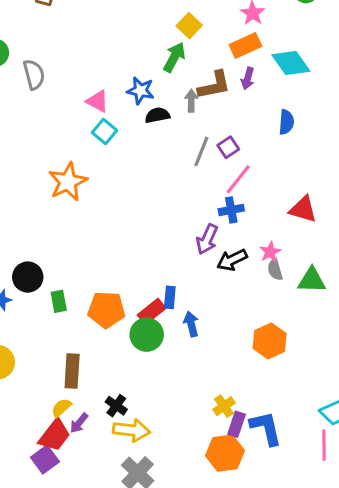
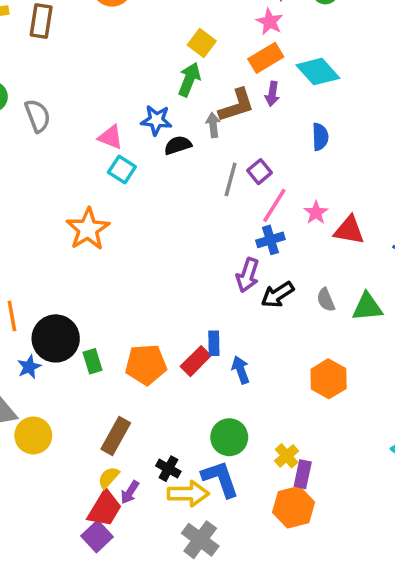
pink star: (270, 252) -> (316, 213), moved
black circle: (28, 277) -> (56, 338), size x1.4
green circle: (147, 335) -> (229, 437), moved
brown rectangle: (72, 371) -> (116, 436), turned 32
blue L-shape: (266, 428) -> (220, 479), moved

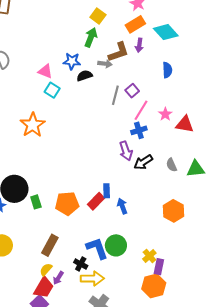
gray arrow: (213, 125) -> (105, 64), turned 104
purple arrow: (248, 275) -> (126, 151), turned -36
blue L-shape: (220, 479) -> (97, 248), moved

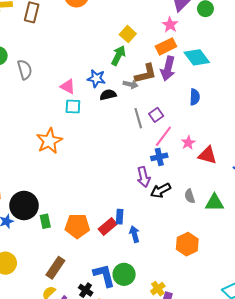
purple arrow: (139, 45) -> (168, 68), size x1.6
cyan square: (52, 90) -> (73, 107), turned -35
gray line: (115, 95) -> (138, 118), turned -36

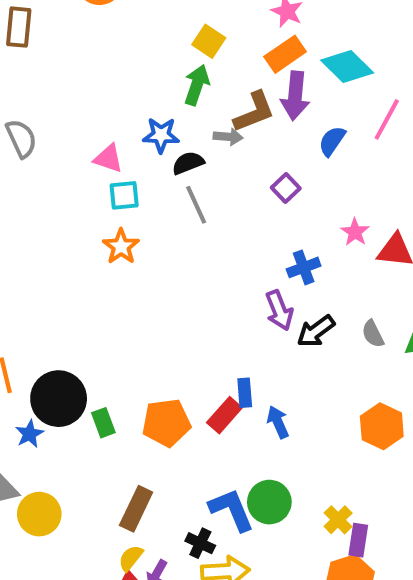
blue semicircle: (195, 97) -> (332, 141), moved, turned -140
gray line: (138, 118) -> (196, 205), moved
pink line: (163, 136) -> (387, 119), moved
orange star: (49, 141) -> (121, 246), moved, size x0.7

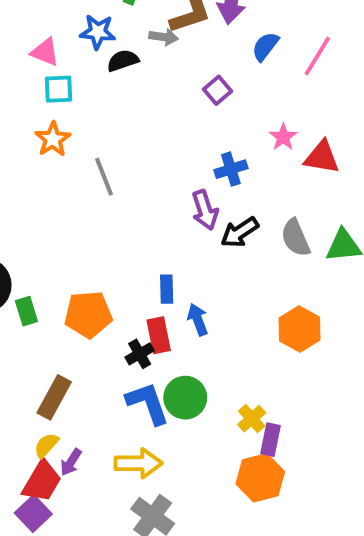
pink line: (387, 119) -> (317, 56), moved
gray line: (196, 205) -> (104, 177), moved
gray semicircle: (373, 334) -> (295, 238), size x1.4
red rectangle: (224, 415) -> (159, 335), moved, turned -56
black cross: (200, 543) -> (140, 354), moved, turned 32

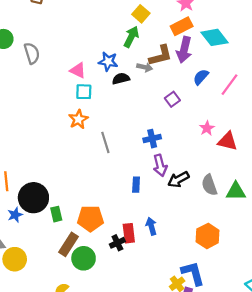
blue cross: (231, 169) -> (152, 139), moved
blue rectangle: (167, 289) -> (136, 185), moved
brown rectangle: (54, 397) -> (68, 244), moved
green circle: (185, 398) -> (84, 258), moved
blue L-shape: (148, 403) -> (193, 273), moved

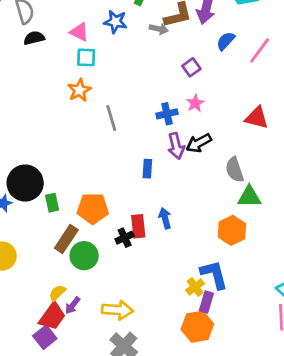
black semicircle: (121, 79) -> (34, 38), moved
pink star: (207, 128) -> (195, 103), moved
black arrow: (178, 179) -> (199, 143), moved
green triangle: (236, 191) -> (249, 197), moved

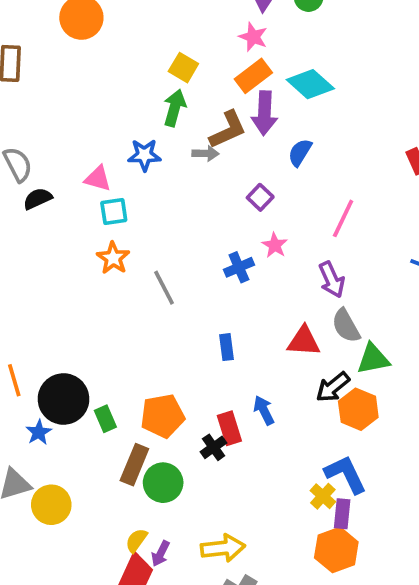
pink line: (260, 50) -> (343, 218), moved
red triangle: (257, 118) -> (304, 341), moved
black arrow: (199, 143) -> (333, 387), moved
purple arrow: (176, 146) -> (332, 280), moved

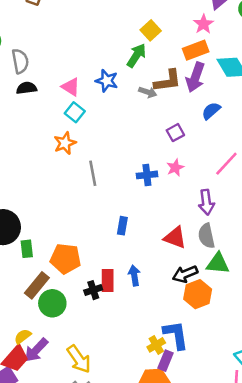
cyan square: (114, 212) -> (75, 112), turned 30
yellow arrow: (223, 548) -> (79, 359), turned 44
purple arrow: (161, 554) -> (36, 350), size x1.5

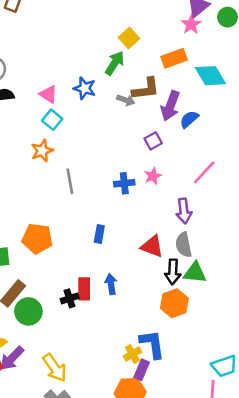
pink star: (203, 24) -> (191, 24), moved
purple arrow: (195, 77) -> (170, 106), moved
orange pentagon: (66, 259) -> (37, 239), moved
black arrow: (185, 274) -> (173, 272), moved, turned -65

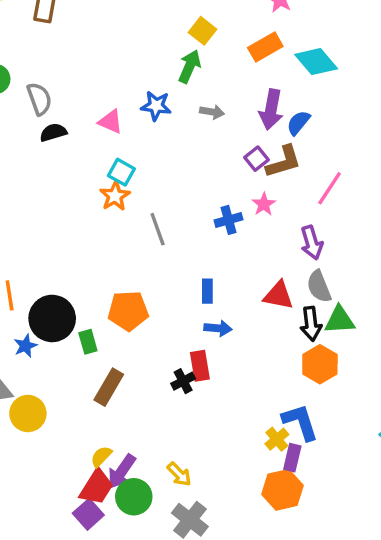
brown L-shape: (146, 89) -> (284, 162), moved
cyan square: (52, 120) -> (121, 172), moved
blue arrow: (111, 284) -> (218, 328), moved, turned 114
green circle: (28, 311) -> (134, 497), moved
yellow arrow: (55, 368) -> (179, 474), size x0.7

